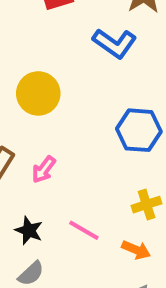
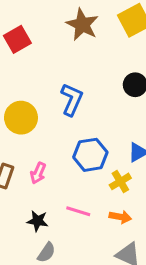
blue L-shape: (115, 43) -> (72, 99), moved, turned -88
blue hexagon: (139, 130) -> (90, 155), moved

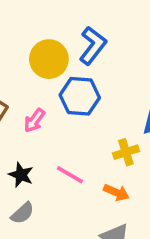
yellow circle: (21, 118) -> (49, 59), moved
blue hexagon: (90, 155) -> (80, 96), moved

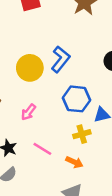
blue hexagon: (80, 96) -> (77, 99), moved
pink arrow: (34, 120) -> (28, 112), moved

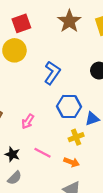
yellow circle: (30, 68) -> (14, 50), moved

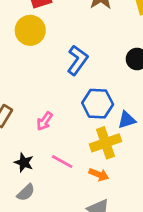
yellow cross: (76, 137) -> (106, 143), size x1.5

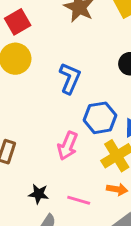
pink arrow: (45, 121) -> (68, 146), moved, size x1.4
pink line: (62, 162) -> (79, 200), moved

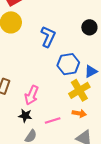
pink arrow: (68, 146) -> (32, 95), moved
pink line: (79, 200) -> (53, 121), turned -35

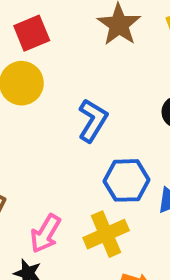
yellow cross: (79, 90) -> (106, 234), moved

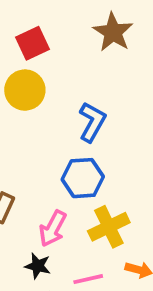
blue hexagon: (126, 180) -> (83, 178), moved

